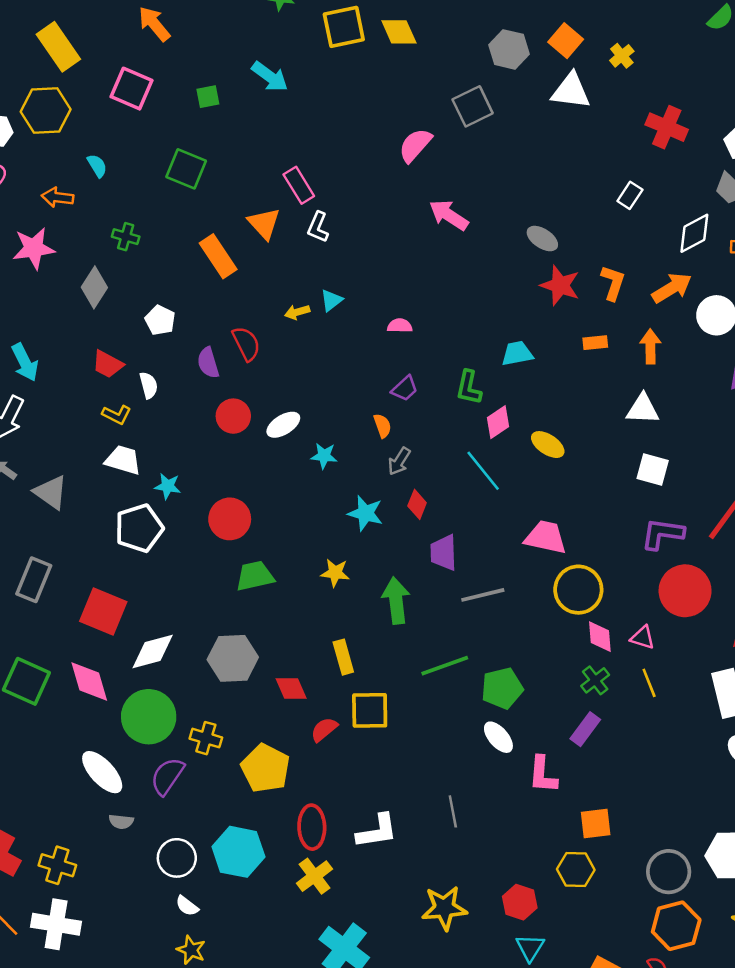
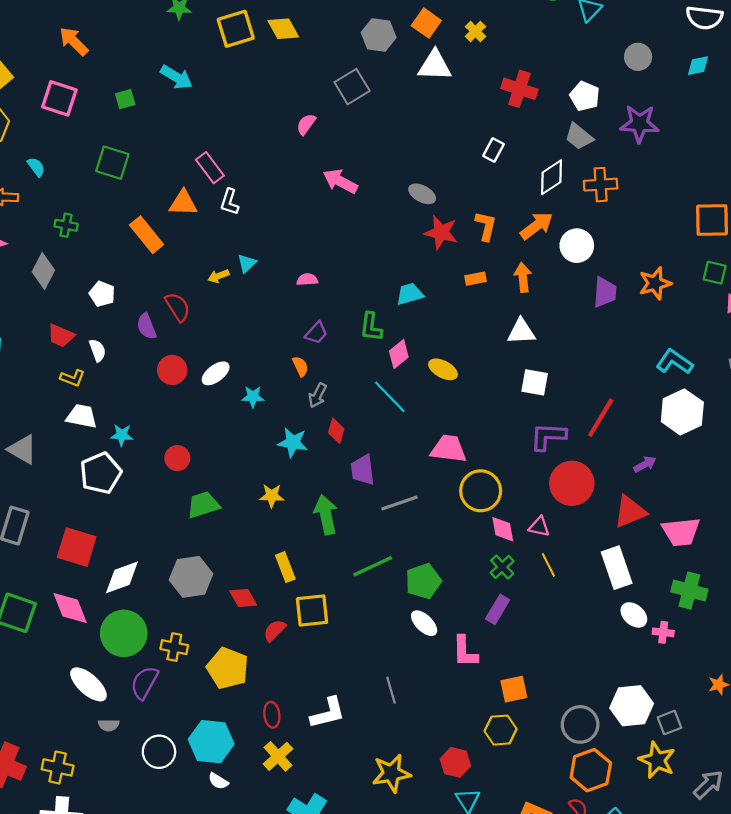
pink semicircle: (415, 145) -> (306, 124), size x0.7
orange triangle: (264, 223) -> (183, 203), turned -40
red circle: (230, 519) -> (177, 458), size x0.7
red ellipse: (312, 827) -> (272, 715), size x0.7
white semicircle: (187, 906) -> (218, 781), moved

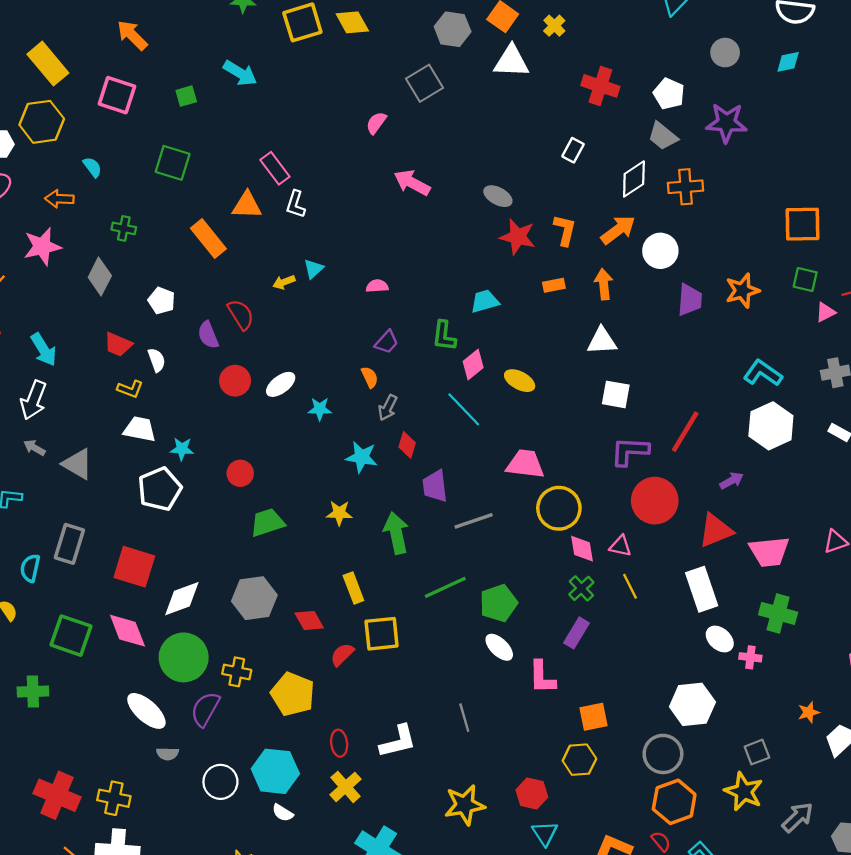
white hexagon: (632, 706) -> (692, 704), moved

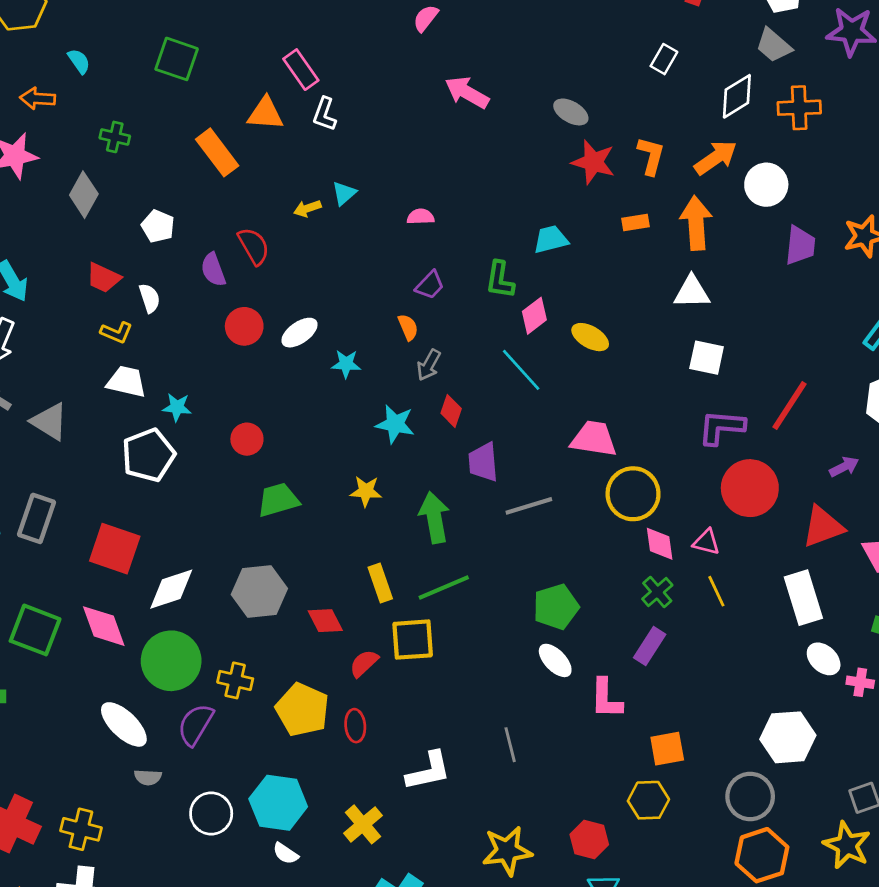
orange arrow: (604, 284) -> (696, 223), size x1.4
green line: (445, 587) -> (444, 587), moved
red ellipse: (339, 743) -> (355, 726), moved

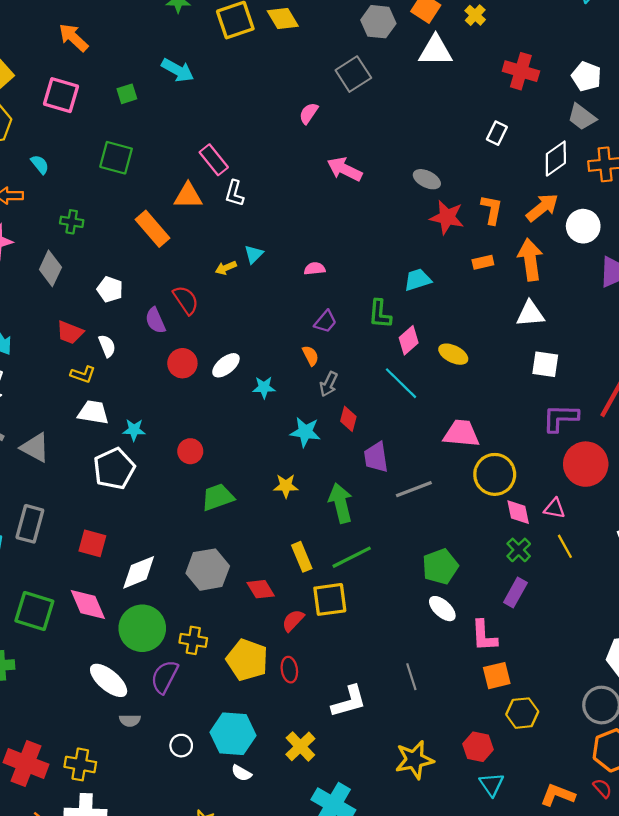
red square: (115, 549) -> (92, 543), size x0.7
orange square: (667, 749) -> (497, 676), moved
white circle: (211, 813) -> (181, 746), size x0.7

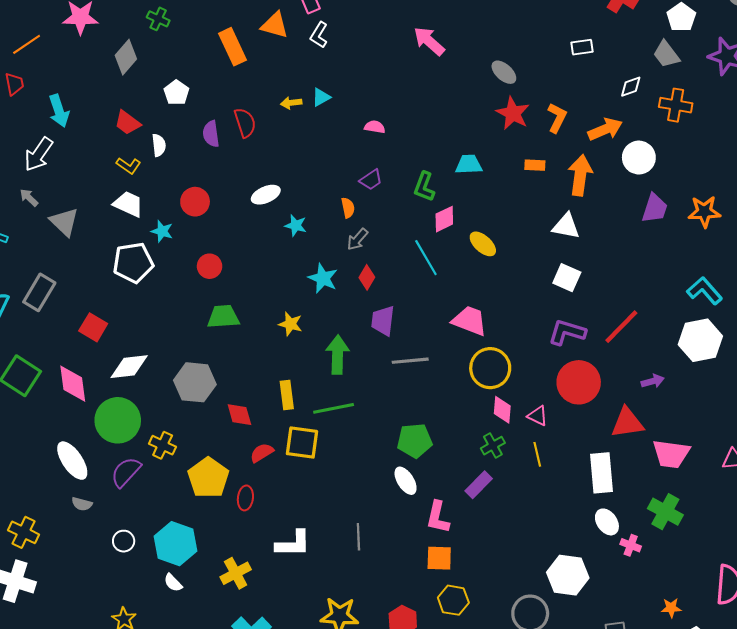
white rectangle: (497, 133) -> (582, 47), turned 40
white diamond: (556, 159) -> (631, 87), size x0.7
red circle: (182, 363) -> (195, 202), moved

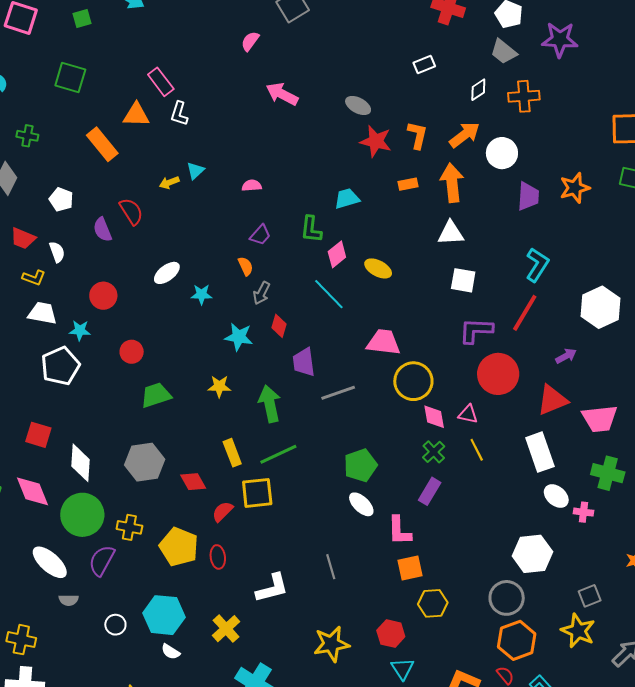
cyan L-shape: (705, 291) -> (537, 265), moved, turned 88
white diamond: (129, 367) -> (81, 463), turned -66

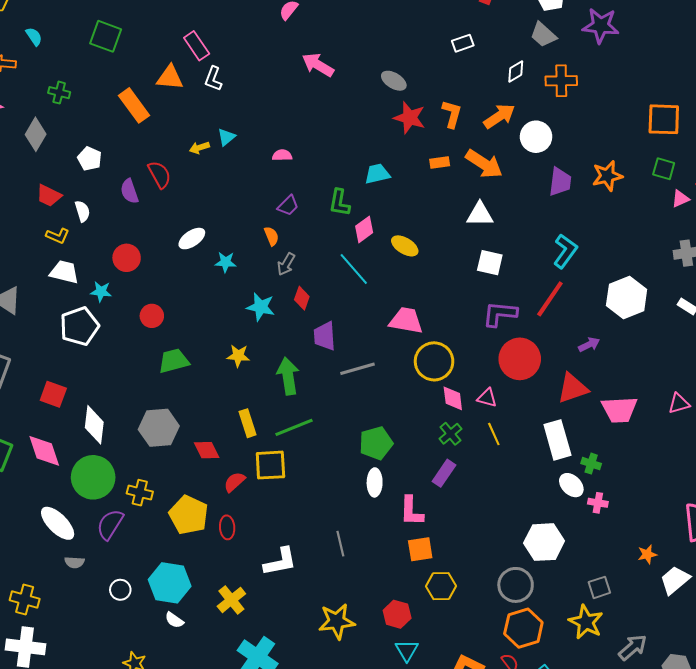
orange arrow: (452, 183) -> (484, 164), turned 126
green cross: (608, 473) -> (591, 464), moved, size x0.6
white ellipse: (361, 504) -> (375, 482), turned 44

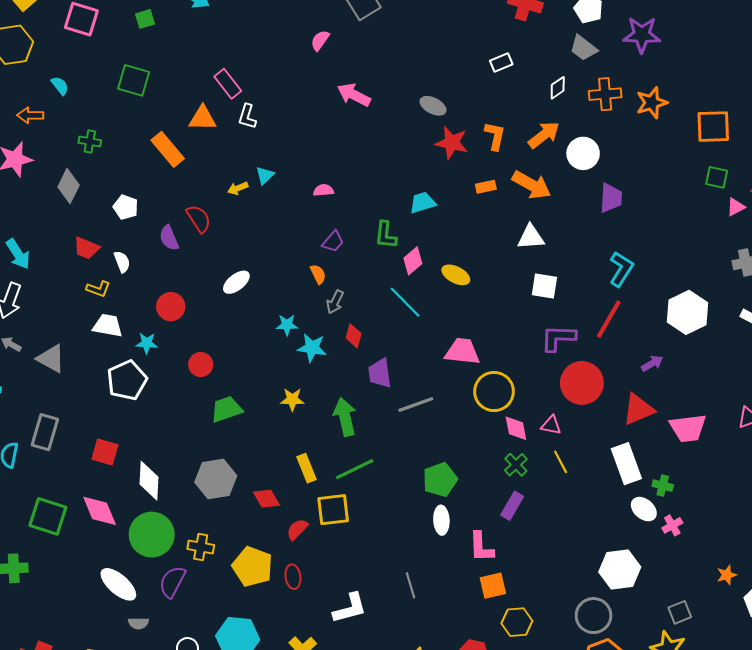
orange star: (607, 176) -> (652, 103), moved
cyan star: (226, 262) -> (287, 325), moved
pink cross: (598, 503) -> (672, 525), turned -36

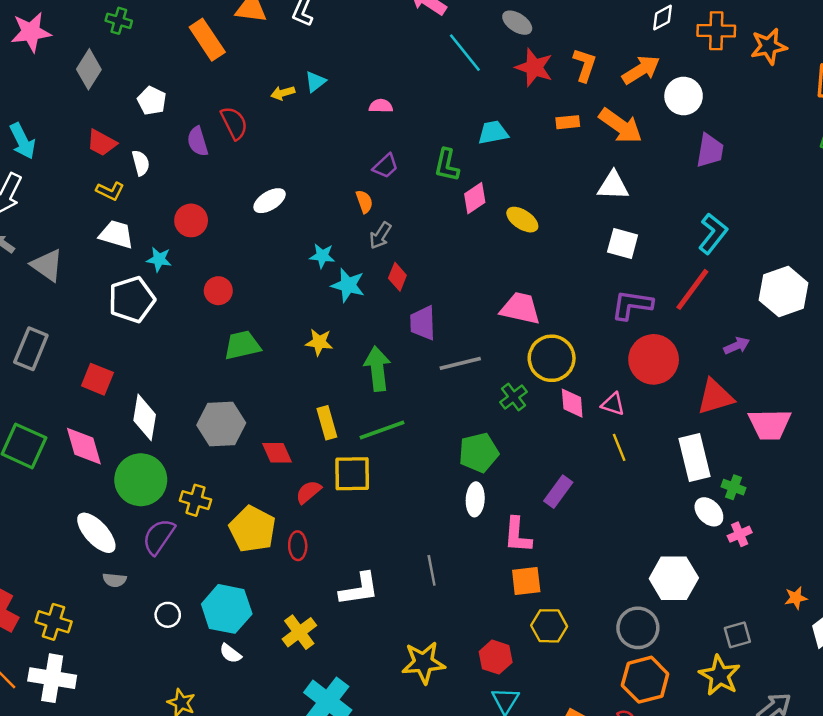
cyan line: (405, 302) -> (465, 53), moved
green cross: (516, 465) -> (513, 397), moved

